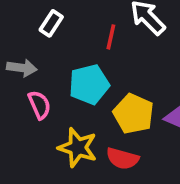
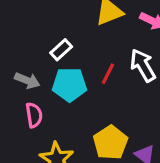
cyan pentagon: (89, 84) -> (69, 85), moved

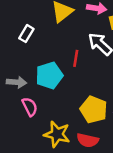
white rectangle: (61, 50) -> (26, 34), moved

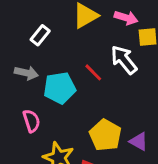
red line: (76, 58) -> (93, 72), turned -63
gray arrow: (17, 82) -> (26, 73), moved

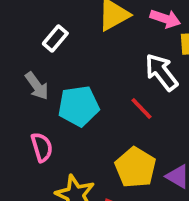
red line: (93, 72) -> (141, 108), moved
gray arrow: (26, 73) -> (37, 86), turned 40

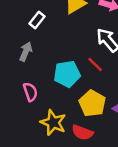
gray arrow: (37, 86) -> (26, 52), turned -120
cyan pentagon: (79, 106) -> (67, 74), moved

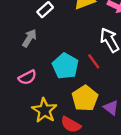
cyan pentagon: (67, 74) -> (65, 66), turned 30
pink semicircle: (30, 92) -> (27, 77), turned 72

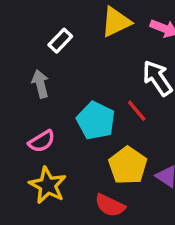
gray arrow: (29, 38) -> (40, 84), turned -42
yellow star: (44, 110) -> (48, 185), moved

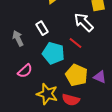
white rectangle: (60, 41) -> (42, 28), moved, turned -64
yellow star: (48, 185) -> (47, 94), moved

